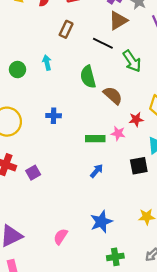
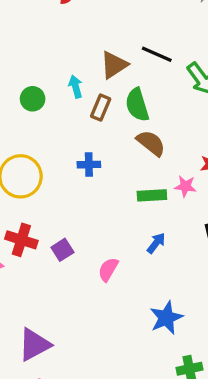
brown triangle: (118, 20) -> (114, 65), moved
brown rectangle: (66, 29) -> (101, 108), moved
brown semicircle: (113, 95) -> (151, 143), moved
pink semicircle: (61, 237) -> (108, 269), moved

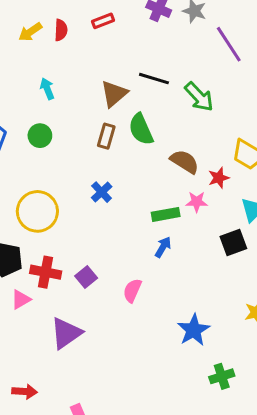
cyan arrow: (76, 87) -> (47, 89), moved
brown semicircle: (151, 143) -> (185, 162), moved
blue cross: (89, 165) -> (102, 192), turned -35
blue arrow: (156, 243) -> (163, 247), moved
purple triangle: (34, 345) -> (66, 333), moved

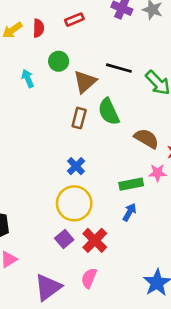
green circle: (40, 136) -> (59, 61), moved
yellow circle: (37, 211) -> (74, 203), moved
red cross: (46, 272) -> (95, 240), moved, turned 35
pink semicircle: (132, 290) -> (89, 278), moved

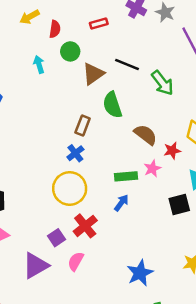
red rectangle: (74, 20) -> (99, 23), moved
red semicircle: (38, 28) -> (55, 29), moved
brown rectangle: (79, 118) -> (83, 125), moved
pink star: (157, 173) -> (152, 168), turned -30
purple square: (64, 239) -> (56, 238), moved

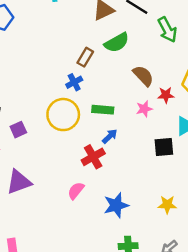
green semicircle: (112, 105) -> (117, 43), turned -110
green rectangle: (126, 176) -> (103, 110), moved
red cross: (85, 226) -> (93, 157), moved
purple square: (56, 238) -> (18, 130), moved
pink semicircle: (76, 261) -> (76, 191), moved

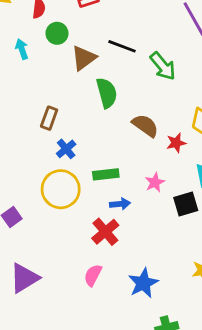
green semicircle: (117, 43) -> (107, 93), turned -65
brown rectangle: (85, 57) -> (49, 118), moved
pink star: (144, 109) -> (155, 182), moved
blue arrow: (110, 136) -> (120, 204), turned 49

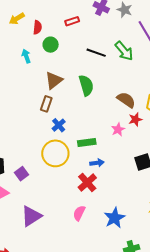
brown triangle: (84, 58) -> (54, 80), moved
green arrow: (163, 66) -> (124, 51), moved
brown semicircle: (145, 126) -> (126, 100), moved
pink star: (155, 182) -> (118, 129), moved

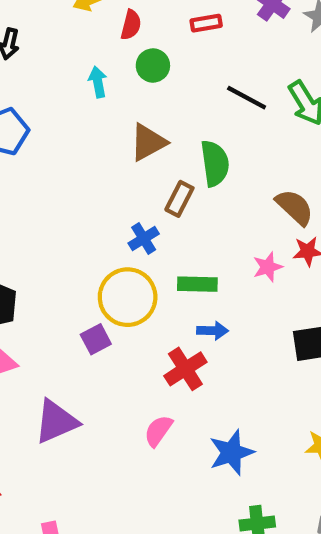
brown rectangle: (46, 104) -> (179, 199), moved
purple square: (22, 174) -> (96, 339), moved

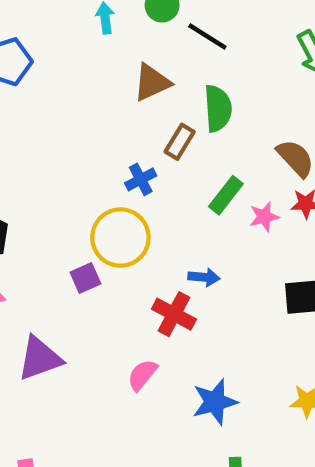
black line: (247, 98) -> (207, 37), moved
green rectangle: (197, 284) -> (226, 195), moved, turned -57
red cross: (185, 369) -> (174, 314), turned -33

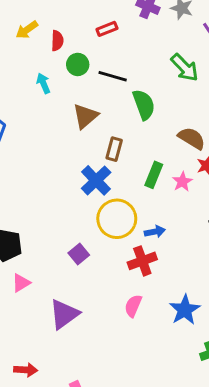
green semicircle: (218, 108) -> (144, 105), moved
blue cross: (141, 179) -> (96, 180), size x1.5
yellow circle: (120, 238) -> (117, 219), moved
red cross: (174, 314) -> (142, 261), turned -32

